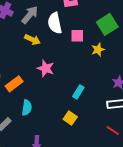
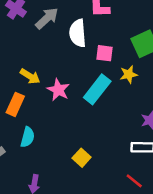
yellow arrow: (32, 40) -> (30, 76), moved
orange rectangle: (14, 84) -> (15, 104), turned -36
cyan rectangle: (78, 92) -> (97, 89), moved, size x1.6

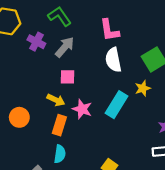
white semicircle: (78, 33) -> (113, 60), moved
pink square: (104, 53) -> (68, 77), moved
orange rectangle: (15, 104) -> (59, 125), moved

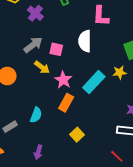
gray arrow: (65, 47) -> (33, 45), moved
white semicircle: (113, 60) -> (85, 41), moved
orange rectangle: (59, 125) -> (66, 103), moved

